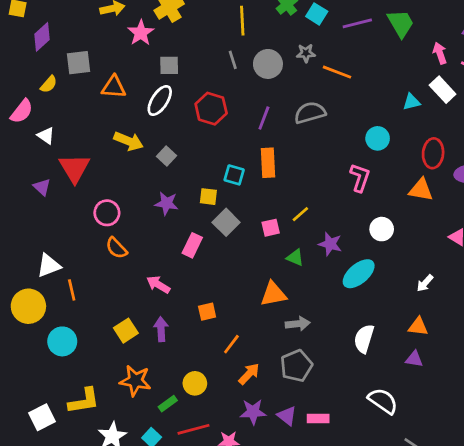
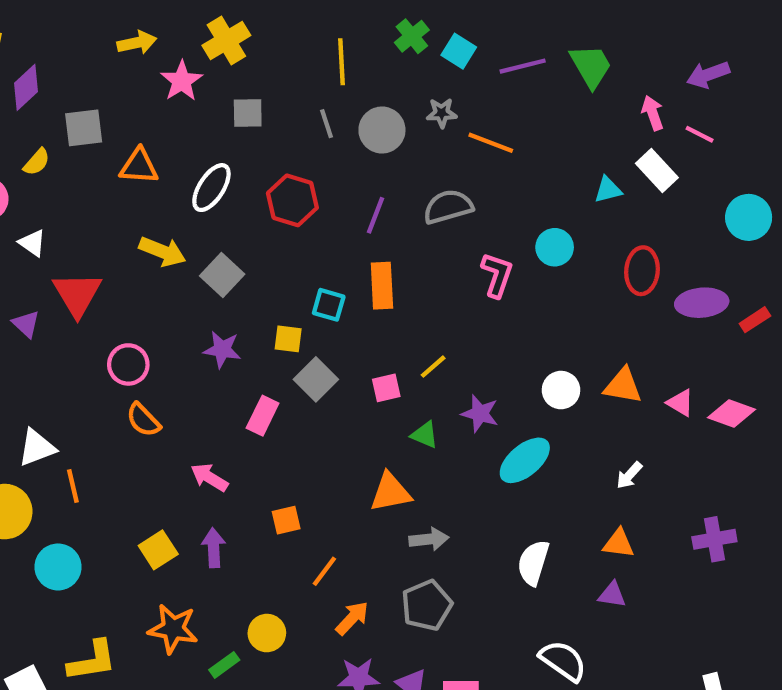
gray square: (169, 65) -> (248, 113), moved
gray square: (166, 156) -> (222, 275), size x1.4
pink L-shape: (360, 178) -> (497, 275), moved
orange triangle: (421, 190) -> (623, 386), moved

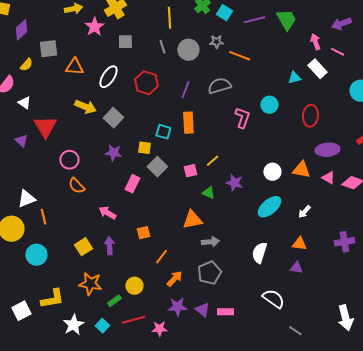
purple ellipse: (702, 303) -> (327, 150), moved
cyan ellipse: (525, 460) -> (269, 207), moved

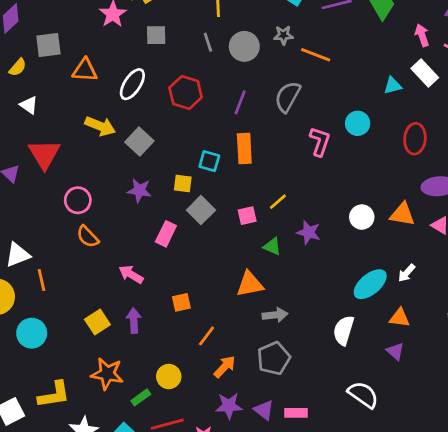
gray semicircle: (219, 86) -> (288, 97), turned -45
white triangle: (24, 103) -> (29, 105), moved
cyan ellipse: (269, 207) -> (370, 284), moved
purple triangle: (296, 268) -> (395, 351), turned 32

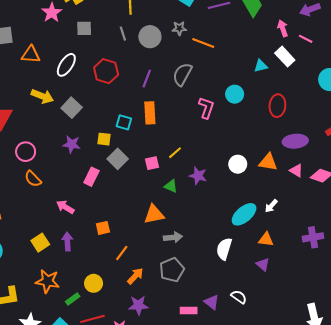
white semicircle: (363, 395) -> (239, 297), size x0.7
purple triangle: (264, 410) -> (212, 302), moved

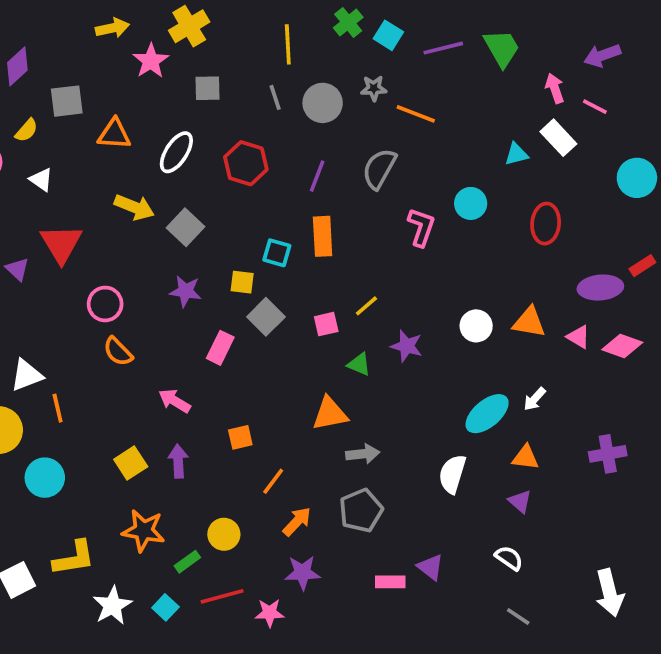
purple ellipse: (295, 141) -> (600, 288), moved
white semicircle: (239, 297) -> (509, 558), moved

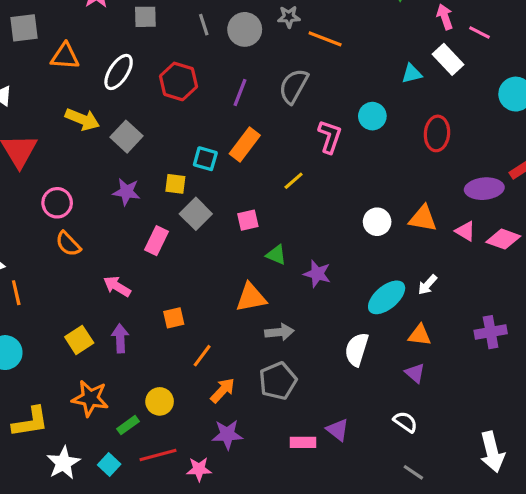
orange rectangle: (323, 236) -> (245, 144), turned 40
yellow line: (366, 306) -> (294, 181), moved
purple star: (407, 346) -> (317, 274), moved

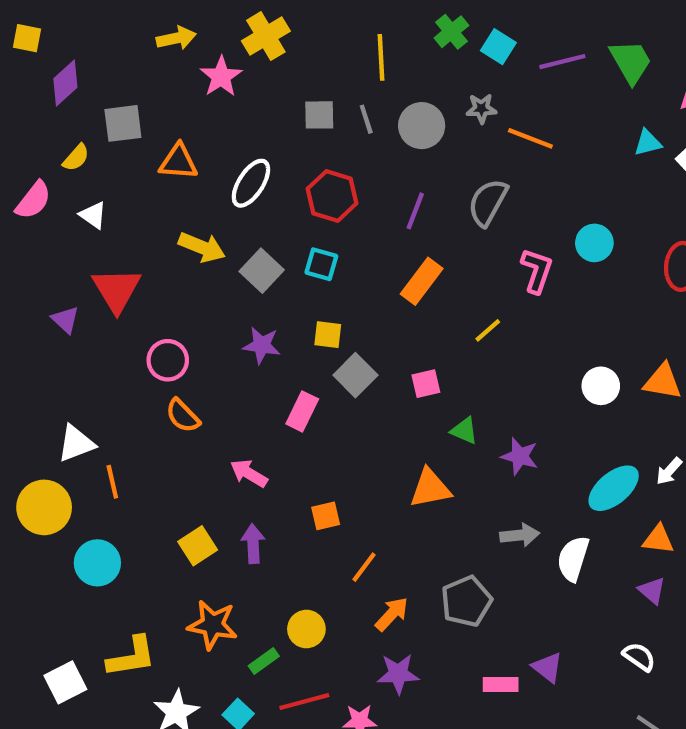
gray square: (145, 17) -> (319, 115), moved
cyan triangle: (412, 74) -> (648, 143), moved
cyan square: (205, 159) -> (321, 264), moved
gray arrow: (279, 332) -> (520, 535), moved

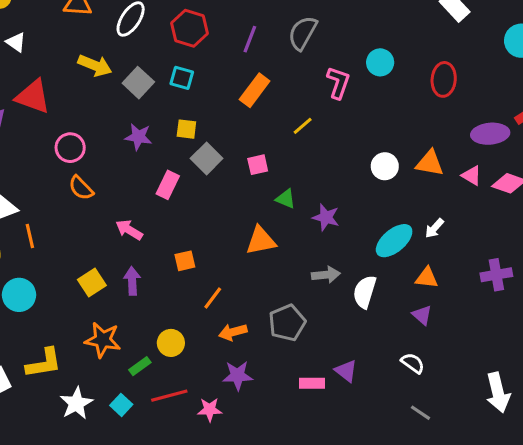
red triangle: (117, 290) -> (33, 96), turned -39
orange arrow: (392, 614) -> (233, 332), turned -148

